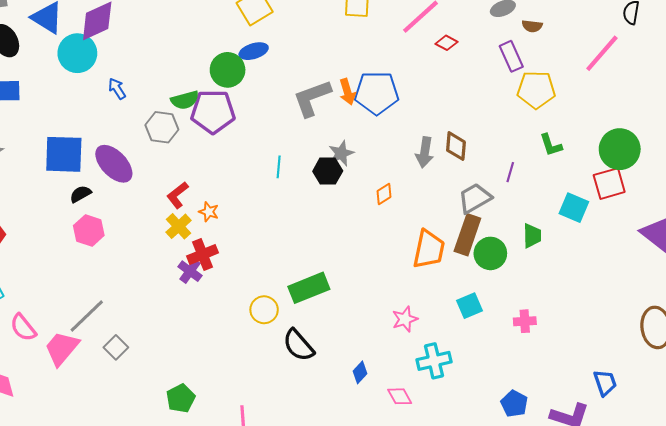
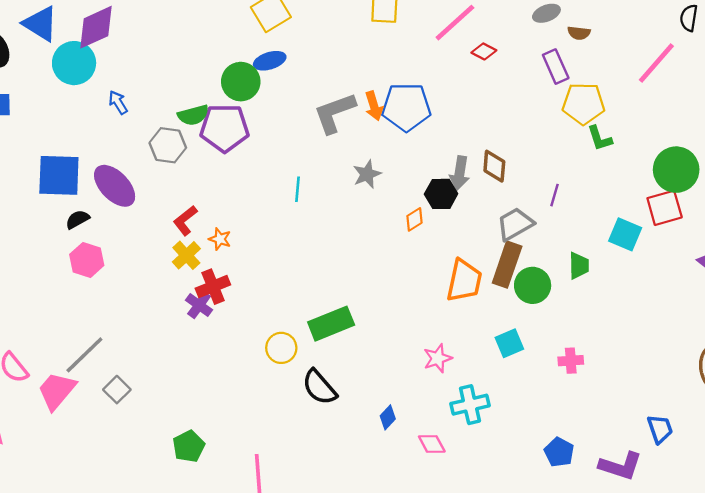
green L-shape: (551, 145) -> (600, 138), moved
black hexagon: (328, 171) -> (441, 194), moved

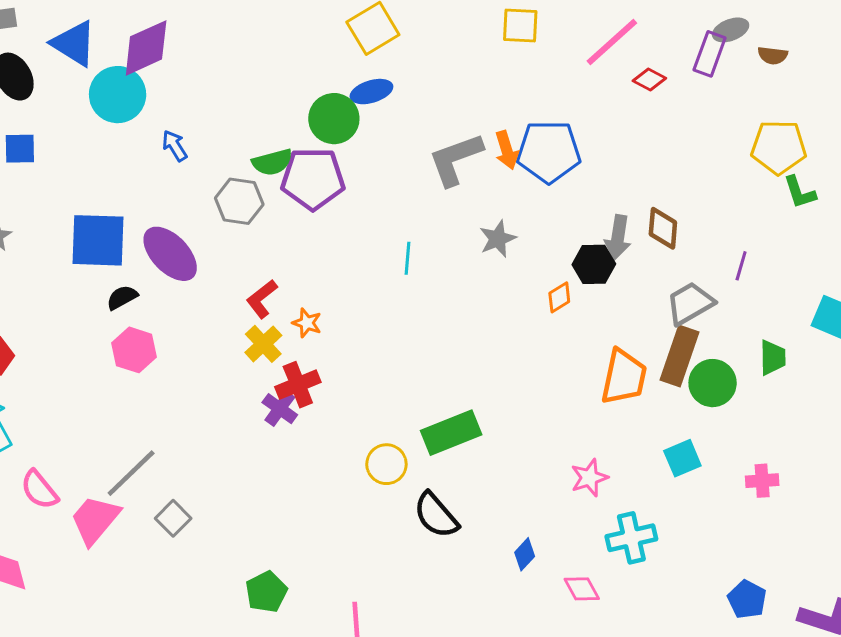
purple rectangle: (556, 67) -> (710, 54), moved, turned 44

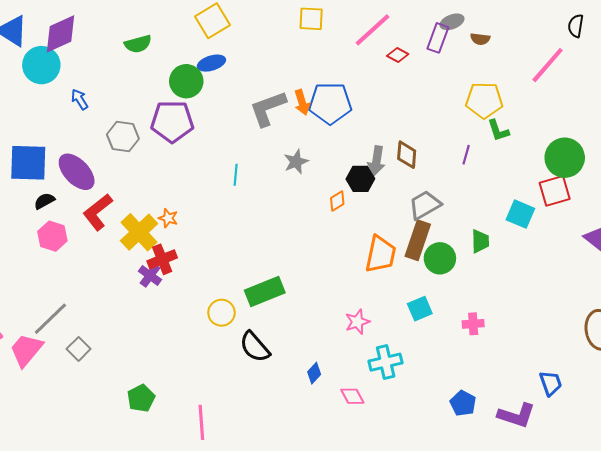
green semicircle: (272, 162) -> (138, 44), moved
purple line: (741, 266) -> (466, 155), moved
red L-shape: (262, 299) -> (98, 212), moved, size x1.4
yellow cross: (263, 344) -> (139, 232), size x1.5

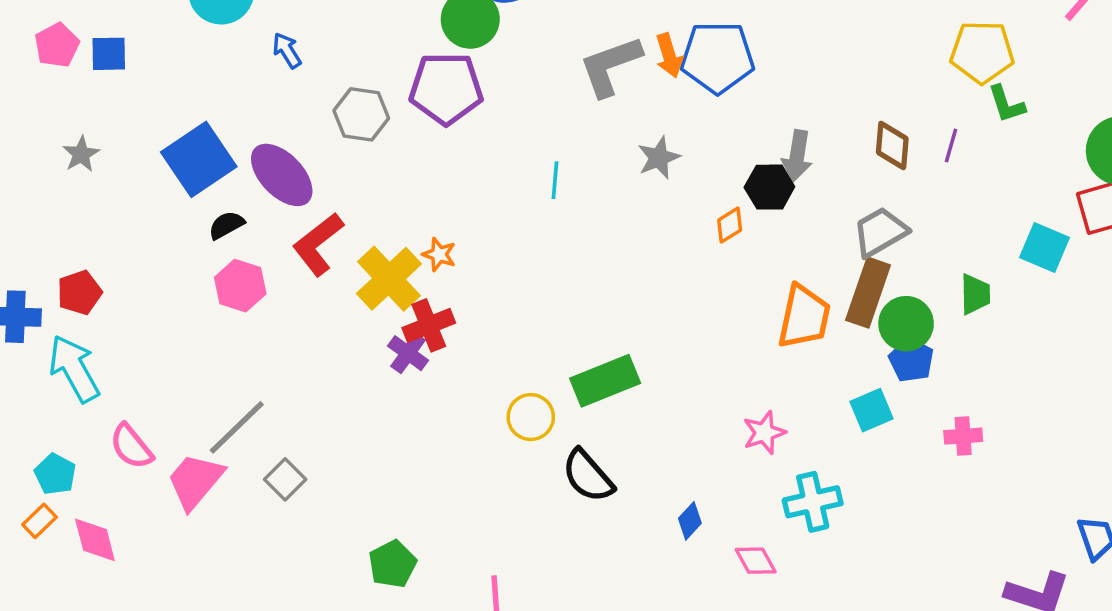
brown diamond: (407, 155) -> (892, 146), moved
blue square: (28, 163) -> (199, 159), turned -36
blue pentagon: (463, 403) -> (911, 360), moved

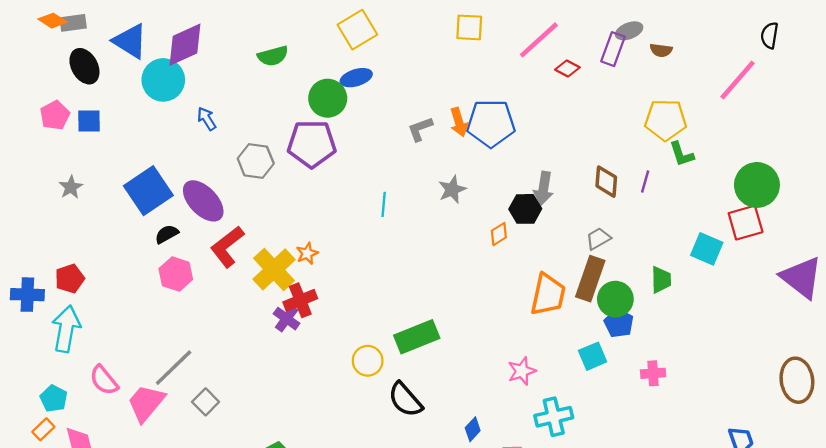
gray L-shape: (610, 66) -> (420, 129), size x0.6
gray trapezoid: (880, 232) -> (598, 239), size x0.7
orange star: (439, 254) -> (307, 253), turned 30
cyan arrow: (74, 369) -> (66, 329), turned 39

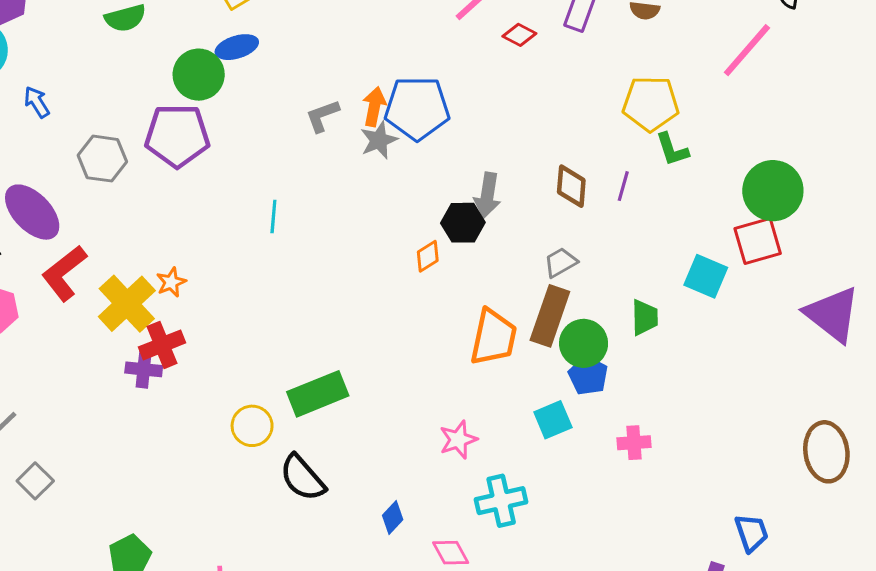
orange arrow: (459, 122) -> (374, 107), turned -152
gray star: (452, 190) -> (379, 140), moved
purple cross: (287, 319) -> (144, 369), turned -30

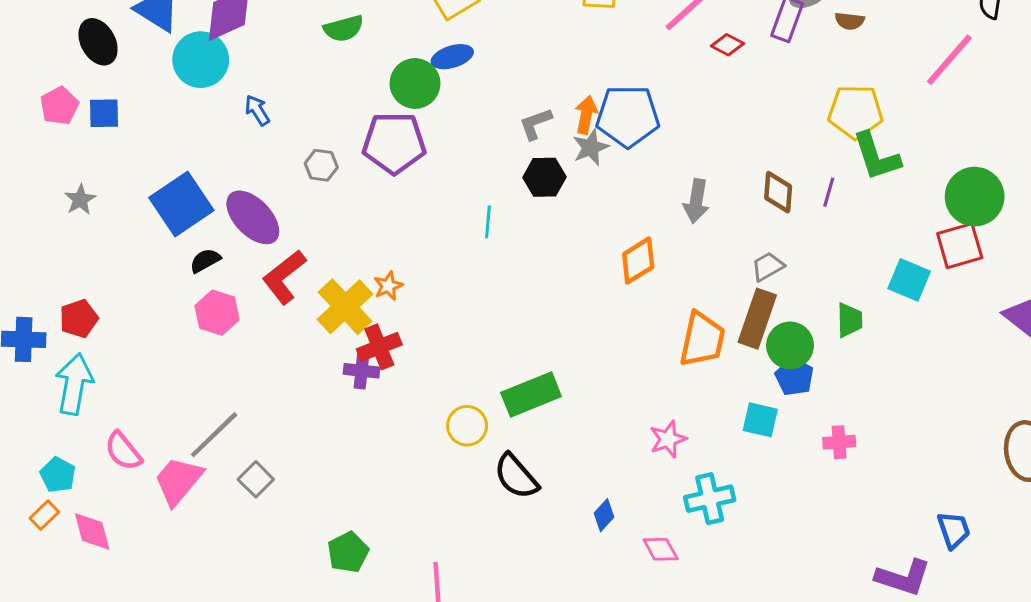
green L-shape: (672, 149) -> (876, 156), size x1.5
gray hexagon: (102, 159) -> (321, 165), size x0.7
black hexagon: (463, 223) -> (544, 177), moved
orange diamond: (428, 256) -> (638, 261), size x1.5
cyan square: (553, 420) -> (760, 420), turned 36

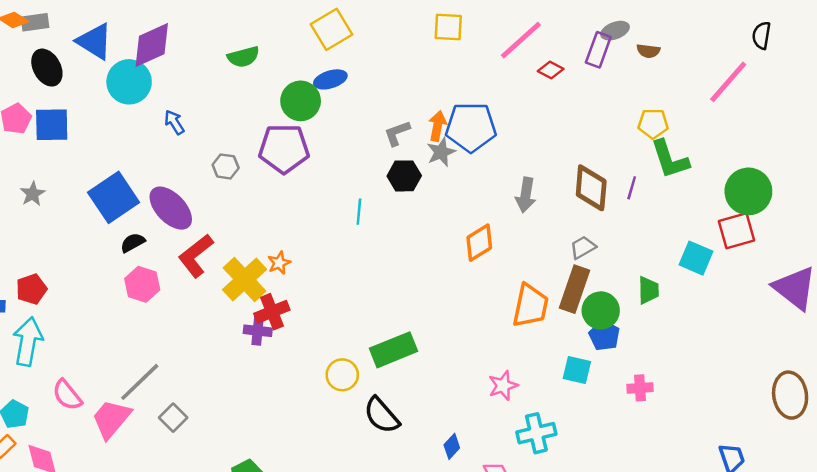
yellow pentagon: (856, 112) -> (653, 124), size x0.7
blue square: (104, 113) -> (52, 125), size x1.4
brown diamond: (778, 192) -> (591, 188), size x1.4

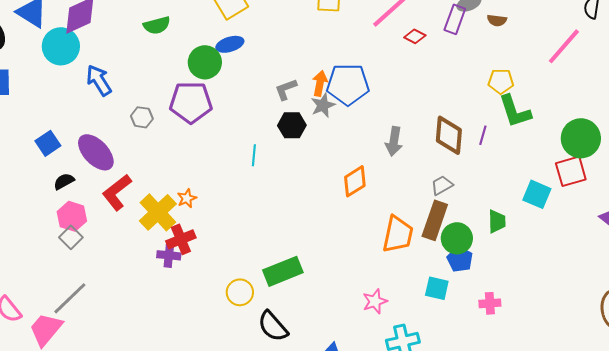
blue arrow: (174, 122) -> (99, 80), size x1.5
blue square: (114, 197) -> (48, 143), size x0.6
gray square: (173, 418) -> (71, 237), moved

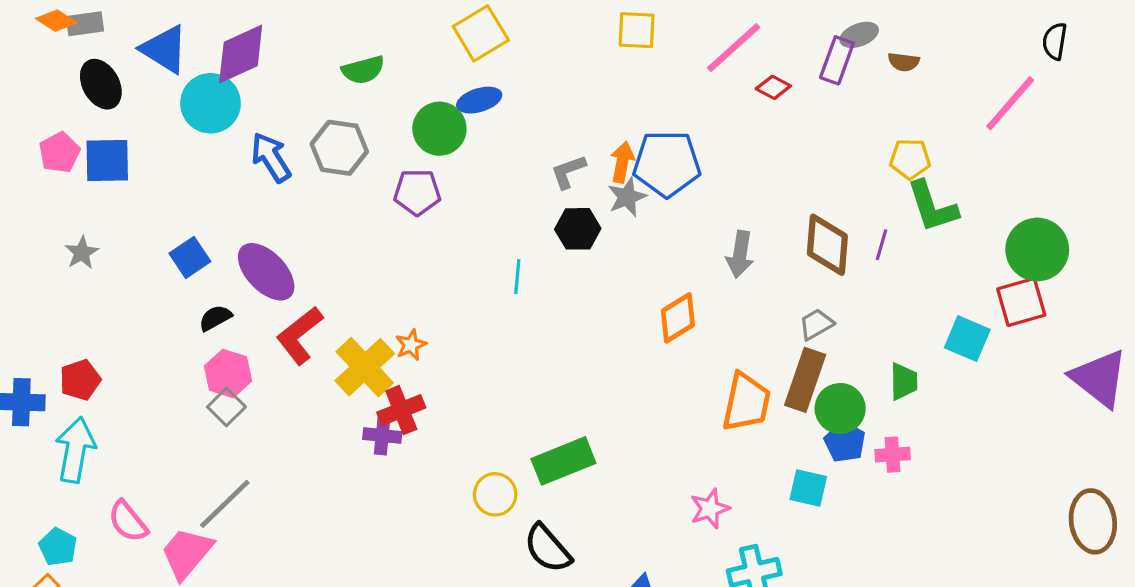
purple pentagon: (191, 102) -> (417, 192), size x0.7
gray hexagon: (142, 117) -> (339, 148), moved, size x1.6
pink cross: (490, 303) -> (893, 455), moved

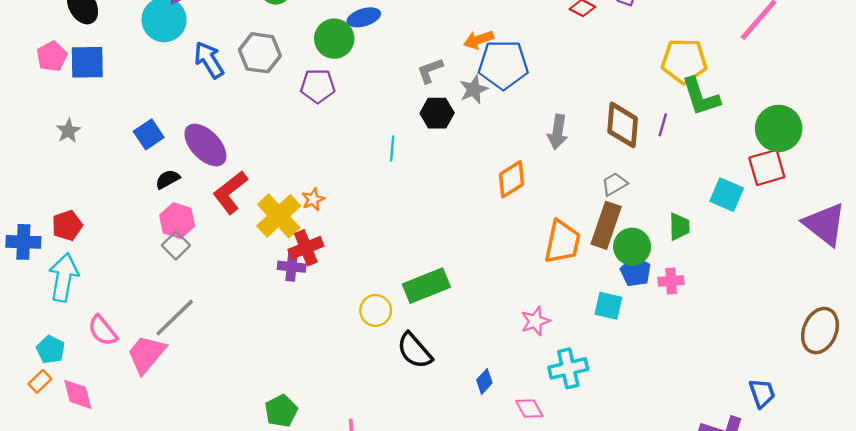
yellow pentagon: (910, 159) -> (684, 61), size x1.5
orange arrow: (622, 162) -> (478, 40), moved, turned -120
brown ellipse: (1093, 521) -> (820, 331), turned 30

